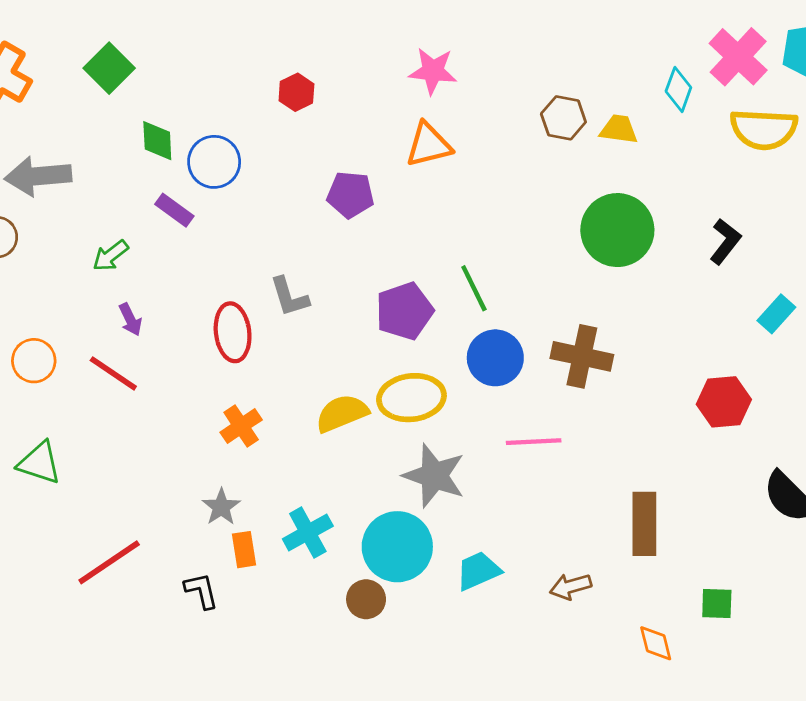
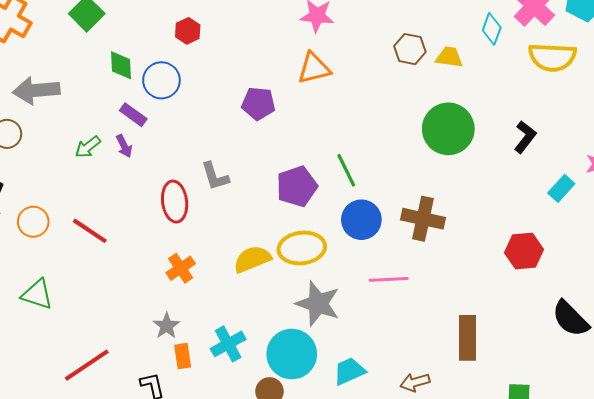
red hexagon: (296, 92) -> (188, 31), moved
purple arrow: (130, 320) -> (124, 146), moved

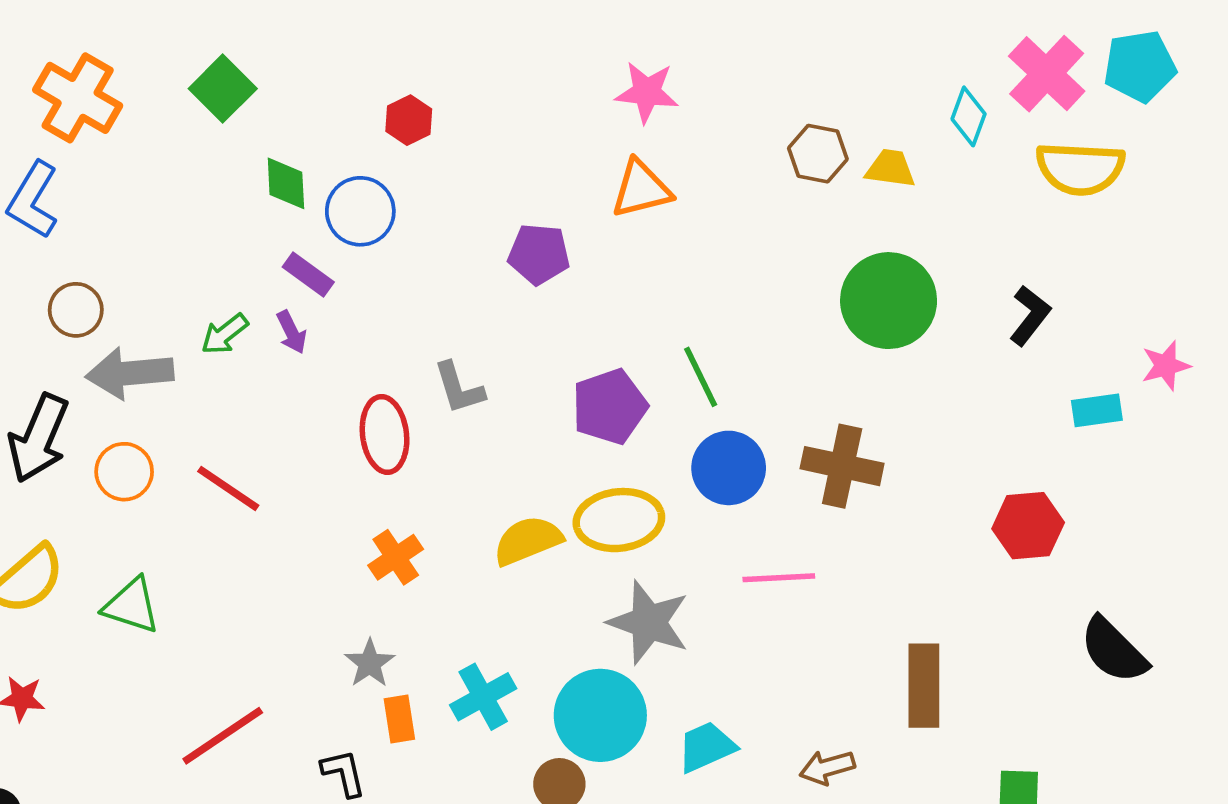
gray arrow: (36, 90) -> (130, 373), moved
cyan rectangle: (561, 188) -> (1097, 410), turned 40

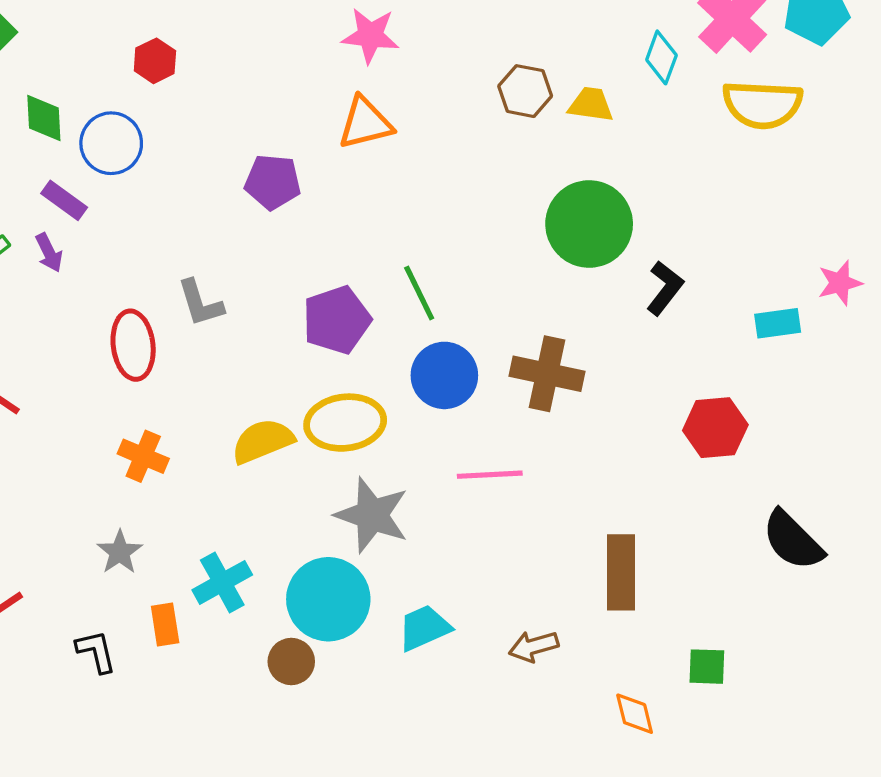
black L-shape: (1030, 315) -> (665, 288), moved
orange cross: (396, 557) -> (143, 456), turned -33
orange rectangle: (399, 719) -> (165, 624), moved

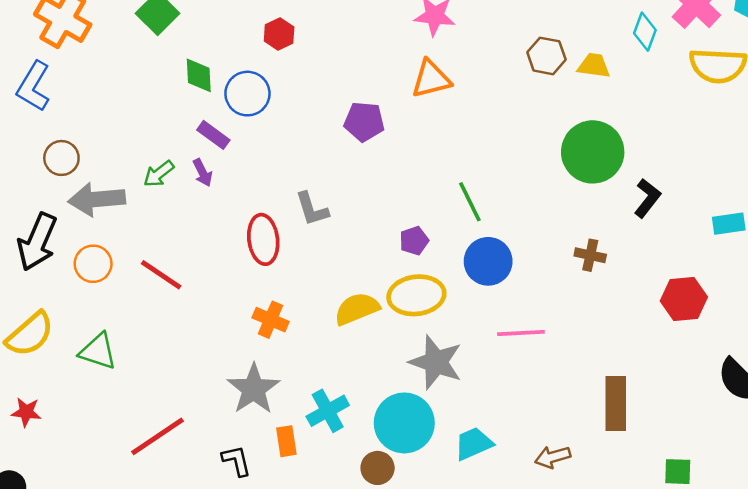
purple pentagon: (337, 320) -> (414, 241), moved, size x0.6
brown cross: (547, 374) -> (590, 255), moved, size x0.6
gray star: (120, 552) -> (254, 389), size x1.6

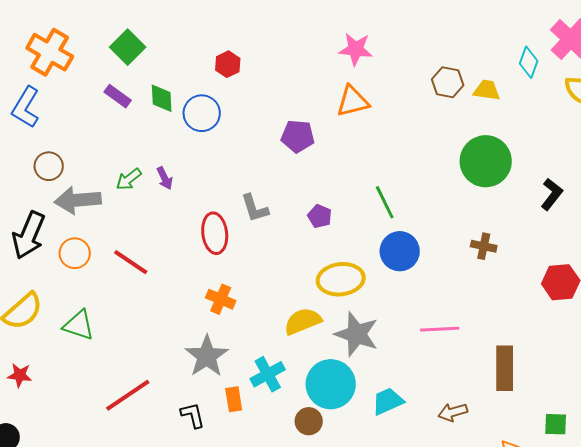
purple rectangle: (213, 135) -> (118, 96), moved
black L-shape: (647, 198) -> (552, 194), moved
purple pentagon: (414, 241) -> (320, 216), moved, turned -30
yellow semicircle: (357, 309) -> (303, 321), moved
pink line: (521, 333) -> (440, 329), moved

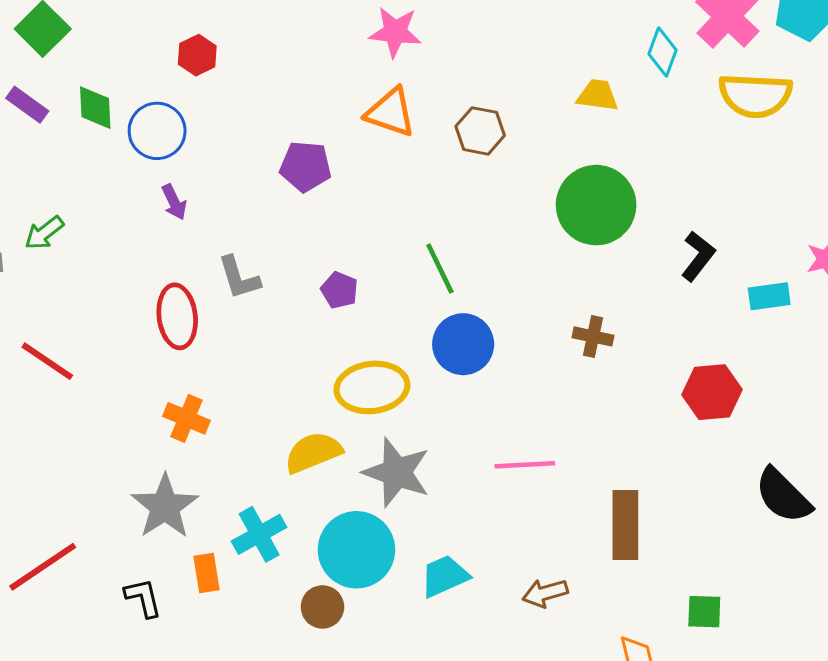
brown hexagon: (448, 82) -> (480, 131), moved
orange triangle: (353, 101) -> (390, 112), turned 33
purple arrow: (165, 178) -> (174, 202), moved

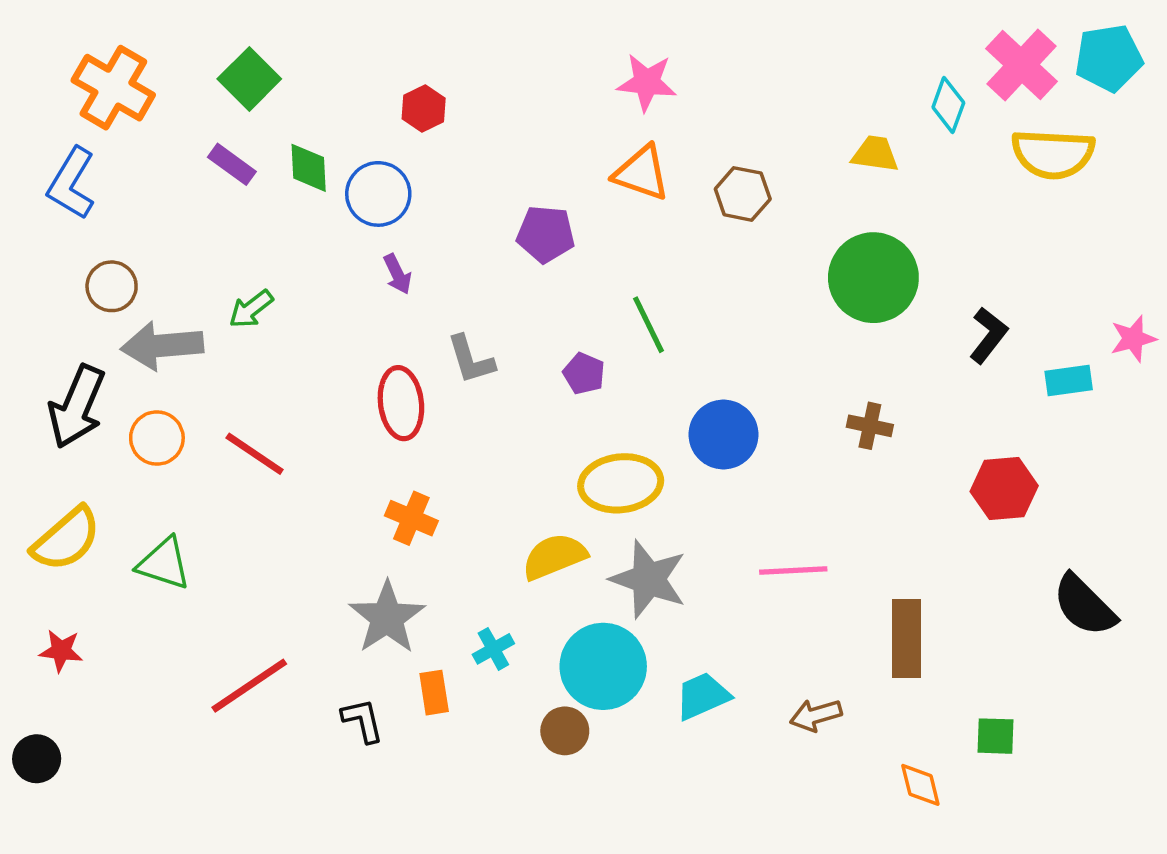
green line: (440, 268) -> (649, 325), moved
cyan cross: (259, 534) -> (493, 649), size x0.7

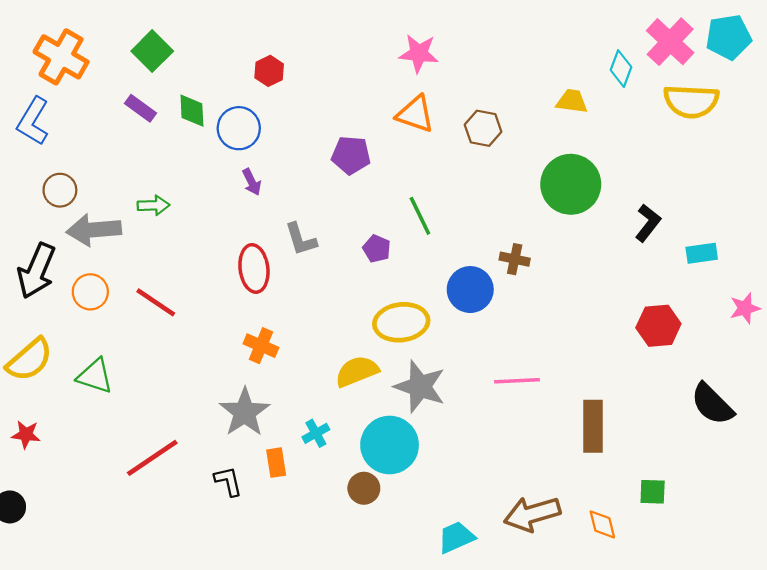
green arrow: (251, 309) -> (153, 205), turned -144
pink star: (1133, 339) -> (745, 308), moved
brown cross: (870, 426) -> (515, 259), moved
cyan trapezoid: (703, 696) -> (456, 537), moved
brown arrow: (816, 715) -> (532, 514), moved, size x1.6

